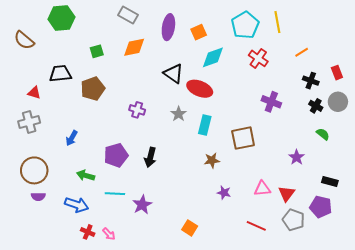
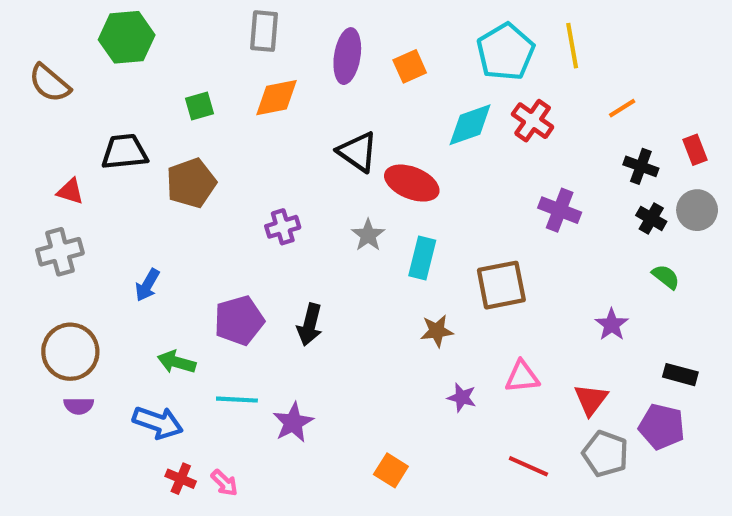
gray rectangle: (128, 15) -> (264, 31), turned 66
cyan diamond: (213, 57) -> (470, 125), moved
purple cross: (137, 110) -> (283, 227), turned -35
pink triangle: (262, 189) -> (522, 377), moved

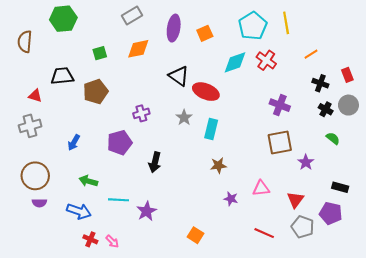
gray rectangle: (264, 31) -> (132, 16), turned 54
brown semicircle: (50, 83) -> (25, 42), turned 55
brown square: (501, 285) -> (280, 143), moved
purple pentagon: (239, 320) -> (120, 143), moved

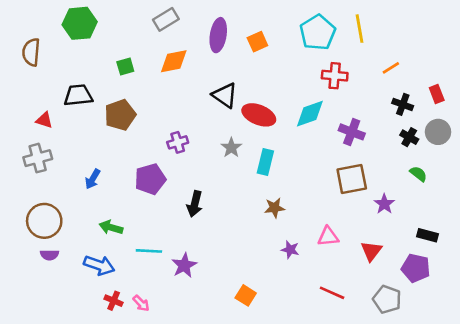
red cross: (266, 60) -> (335, 76), turned -30
cyan diamond: (235, 62) -> (310, 114), moved
gray pentagon: (303, 227) -> (387, 299), moved

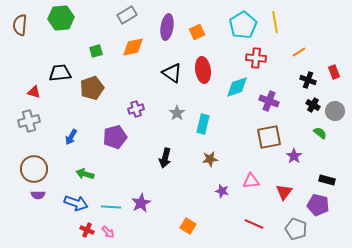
brown semicircle: (31, 52) -> (20, 25), moved
red ellipse: (259, 115) -> (203, 70), moved, turned 60
gray circle: (438, 132) -> (335, 111), moved
black arrow: (195, 204) -> (165, 158), moved
cyan line: (149, 251) -> (111, 207), moved

